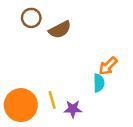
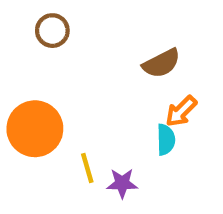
brown semicircle: (60, 30) -> (161, 63), moved
orange circle: (21, 105) -> (35, 129), moved

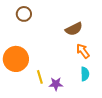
orange arrow: (181, 111) -> (83, 51), turned 98
cyan semicircle: (166, 140) -> (85, 74), moved

